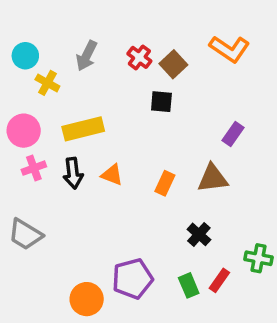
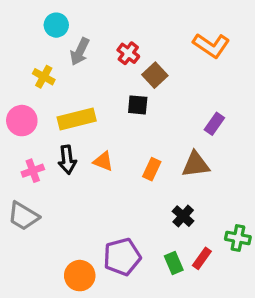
cyan circle: (25, 56) -> (56, 25), moved
brown square: (173, 64) -> (155, 75), moved
black square: (161, 102) -> (138, 105), moved
pink cross: (34, 168) -> (33, 171), moved

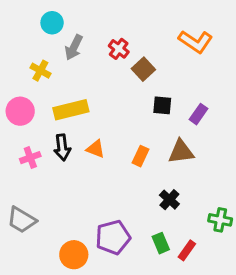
black square: (138, 105) -> (162, 105), moved
gray trapezoid: (23, 216) -> (22, 220), moved
red rectangle: (202, 258) -> (187, 250), moved

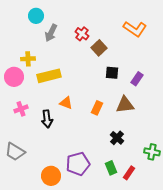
yellow cross: (40, 71) -> (28, 59), moved, turned -32
black arrow: (62, 147) -> (47, 119), moved

